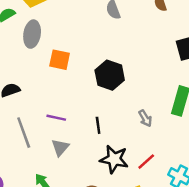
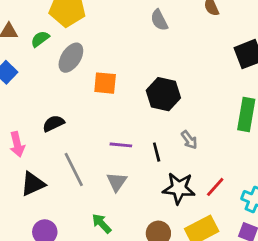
gray ellipse: (32, 34) -> (71, 58), turned 30
purple line: (56, 118) -> (121, 145), moved
gray arrow: (145, 118) -> (189, 140), moved

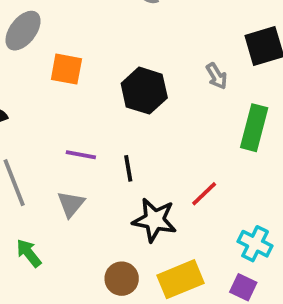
gray arrow: (189, 140) -> (217, 76), moved
red line: (215, 187) -> (204, 194), moved
green arrow: (102, 224) -> (29, 253), moved

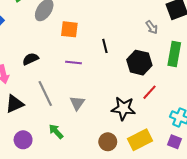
black hexagon: (144, 91) -> (139, 63), moved
purple line: (81, 155) -> (74, 62), moved
black line: (128, 168) -> (105, 46), moved

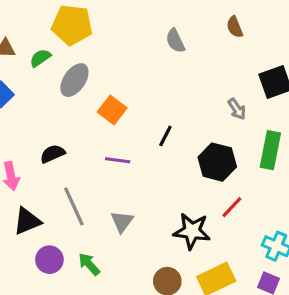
orange square: (69, 29) -> (112, 110), turned 30
black line: (105, 46) -> (165, 136), turned 40
purple circle: (23, 140) -> (49, 260), moved

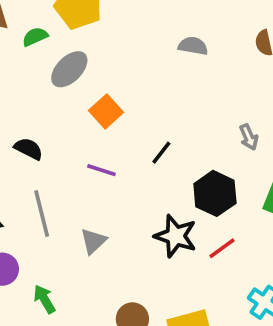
gray semicircle: (175, 41) -> (193, 46), turned 115
black semicircle: (53, 154) -> (29, 149), turned 40
black star: (192, 231) -> (176, 236), moved
green arrow: (89, 264) -> (44, 299), moved

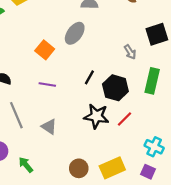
gray ellipse: (69, 69) -> (75, 33), moved
black line: (161, 153) -> (89, 77), moved
gray triangle: (93, 241) -> (49, 127), turned -35

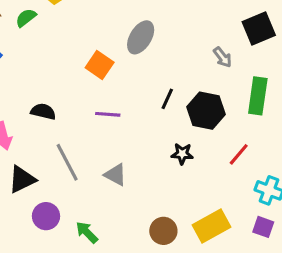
black star: (96, 116) -> (182, 154), size x0.6
red line: (125, 119) -> (239, 154), moved

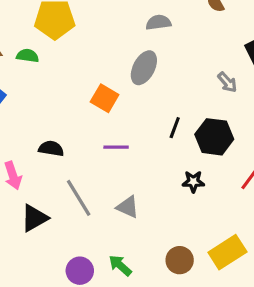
green semicircle: (26, 18) -> (28, 56), turned 50
purple circle: (46, 216) -> (80, 271), moved
green arrow: (87, 232) -> (120, 265), moved

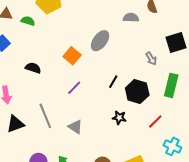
gray semicircle: (158, 22) -> (131, 18), moved
purple line: (116, 147) -> (74, 88), turned -56
black semicircle: (51, 149) -> (33, 68), moved

